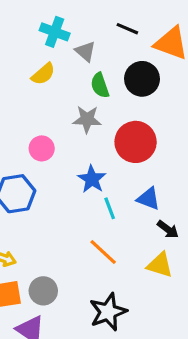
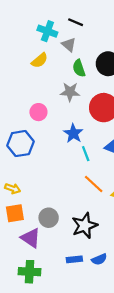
black line: (127, 29) -> (76, 22), moved
orange line: (103, 252) -> (94, 184), moved
gray circle: (43, 291) -> (49, 218), moved

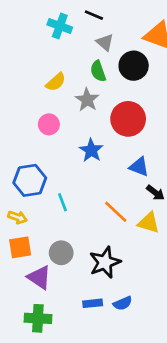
gray triangle: (69, 45) -> (105, 42), moved
yellow semicircle: (40, 60) -> (56, 82), moved
gray star: (70, 92) -> (87, 100), turned 30
blue hexagon: (20, 144) -> (30, 180), moved
cyan line: (86, 154) -> (63, 202), moved

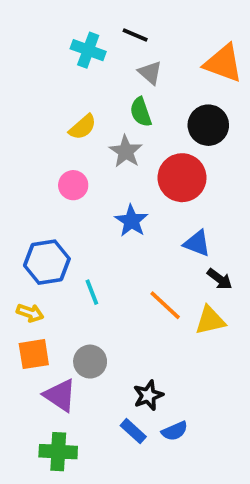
black circle: (134, 66) -> (208, 125), moved
yellow triangle: (149, 223) -> (210, 320), turned -30
black star: (105, 262) -> (148, 395), moved, size x0.7
blue rectangle: (93, 303) -> (133, 431), turned 48

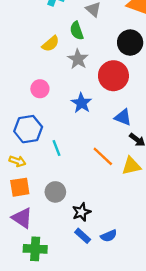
green semicircle: (141, 112) -> (77, 31), moved
pink circle: (73, 185) -> (40, 89), moved
purple triangle: (60, 395) -> (22, 218), moved
black star: (148, 395) -> (81, 212), moved

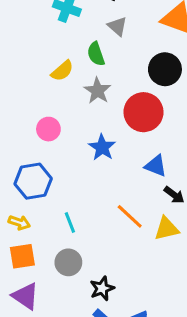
cyan line: (57, 148) -> (70, 223), moved

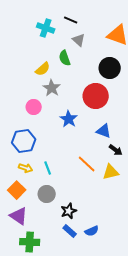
gray star: (98, 91) -> (52, 88), moved
yellow arrow: (19, 223) -> (26, 168), moved
orange square: (22, 256) -> (17, 190), turned -36

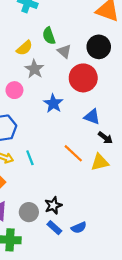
gray triangle: (79, 40) -> (64, 51), moved
gray circle: (47, 194) -> (29, 212), moved

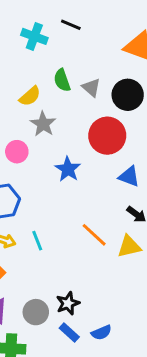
gray triangle: (64, 51) -> (91, 87), moved
blue triangle: (92, 117) -> (129, 176), moved

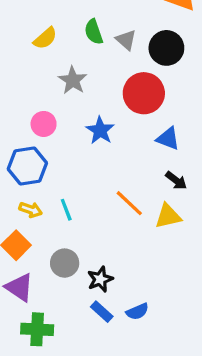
yellow semicircle: (30, 96) -> (45, 38), moved
pink circle: (17, 152) -> (44, 124), moved
gray circle: (36, 312) -> (65, 263), moved

